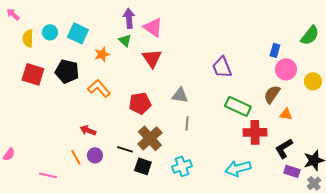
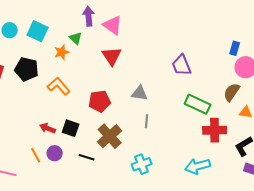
green triangle: (125, 40) -> (76, 38), moved
black line: (125, 149) -> (87, 157), moved
black square: (143, 166) -> (71, 128), moved

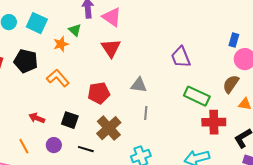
red arrow: (48, 128) -> (37, 118), moved
orange line: (36, 155) -> (24, 146), moved

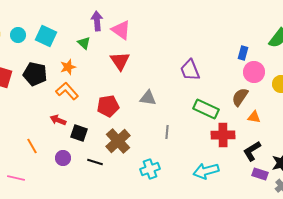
orange star: (61, 44) -> (68, 67), moved
gray line: (146, 113) -> (167, 132), moved
red arrow: (37, 118) -> (58, 120), moved
orange line: (24, 146) -> (32, 146), moved

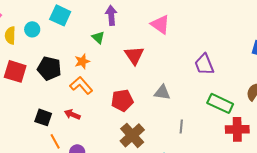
pink triangle: (121, 30) -> (160, 24), moved
cyan square: (46, 36) -> (60, 15), moved
black square: (79, 133) -> (43, 117), moved
orange line: (32, 146) -> (55, 141), moved

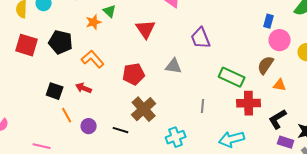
orange star: (82, 61) -> (94, 22), moved
purple trapezoid: (204, 64) -> (201, 38), moved
gray line: (181, 126) -> (203, 106), moved

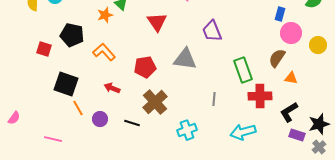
red square: (27, 45) -> (44, 49), moved, size x0.7
gray triangle: (174, 66) -> (185, 59), size x1.4
green rectangle: (232, 77) -> (243, 70), turned 45
red arrow: (84, 88) -> (112, 88), moved
black square: (55, 91) -> (66, 84), size x1.4

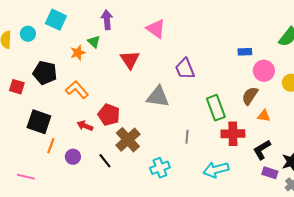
blue rectangle: (280, 14) -> (245, 52), moved, turned 72
red pentagon: (145, 67) -> (109, 115), moved, turned 30
orange line: (78, 108) -> (51, 146), turned 49
black line: (132, 123) -> (105, 161), turned 35

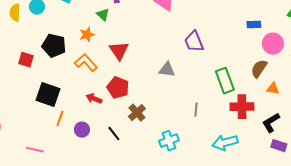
orange star: (78, 53) -> (87, 35), moved
red triangle: (130, 60) -> (119, 51), moved
gray triangle: (158, 97) -> (167, 70), size x0.7
brown cross: (128, 140) -> (137, 113), size x0.7

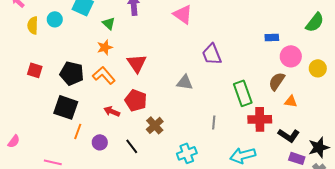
green triangle: (103, 15) -> (109, 23), moved
black pentagon: (54, 46) -> (72, 73), moved
red square: (26, 60) -> (35, 70), moved
black L-shape: (271, 123) -> (289, 135), turned -115

